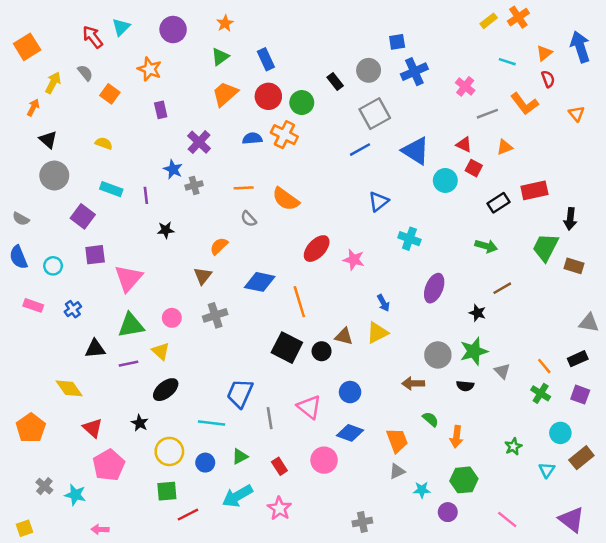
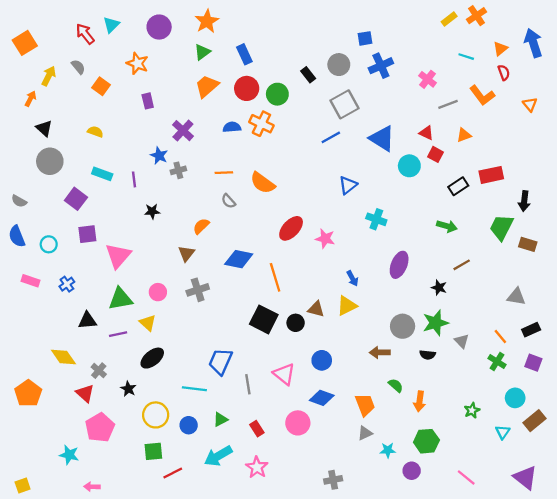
orange star: (225, 23) -> (207, 21), size x1.5
gray triangle: (589, 323) -> (516, 297), moved
gray cross: (44, 486) -> (99, 371), moved

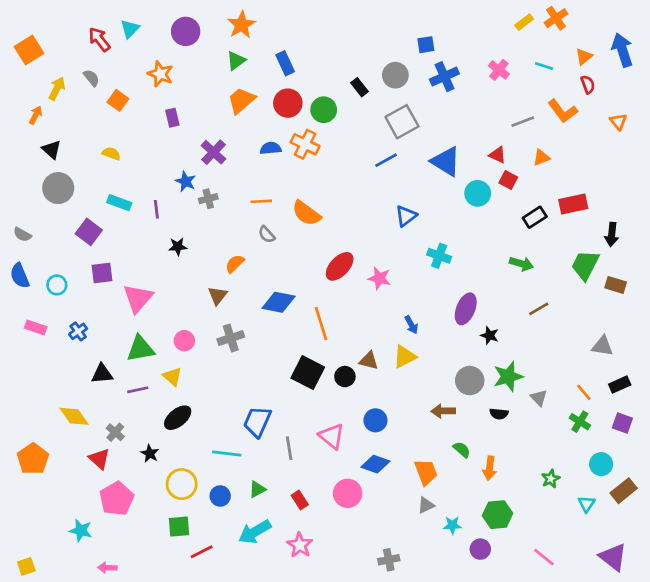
pink cross: (428, 79) -> (499, 70), moved
black star: (439, 288) -> (490, 335), moved

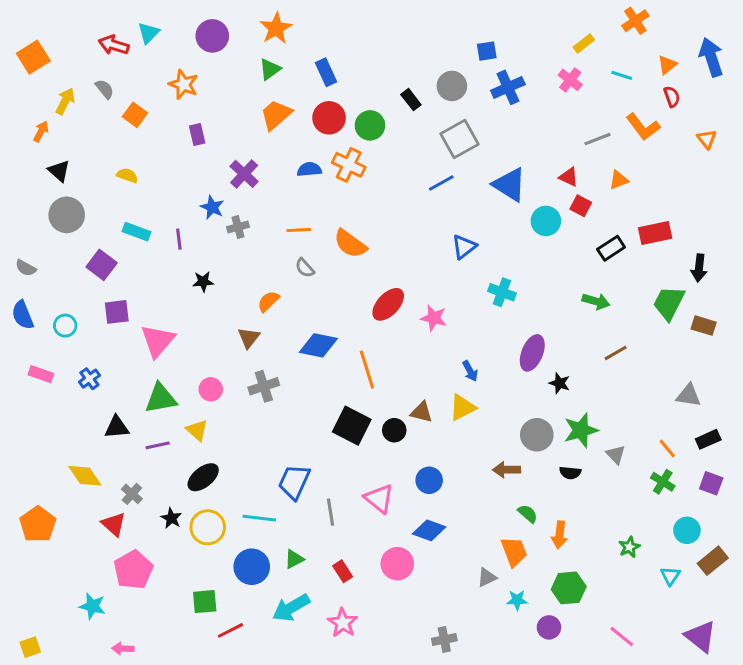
yellow rectangle: (524, 22) -> (584, 43), moved
red arrow: (99, 39) -> (114, 45), turned -35
orange trapezoid: (426, 472) -> (514, 552), moved
yellow circle: (182, 484) -> (208, 527), moved
blue circle: (220, 496) -> (252, 567), size x1.5

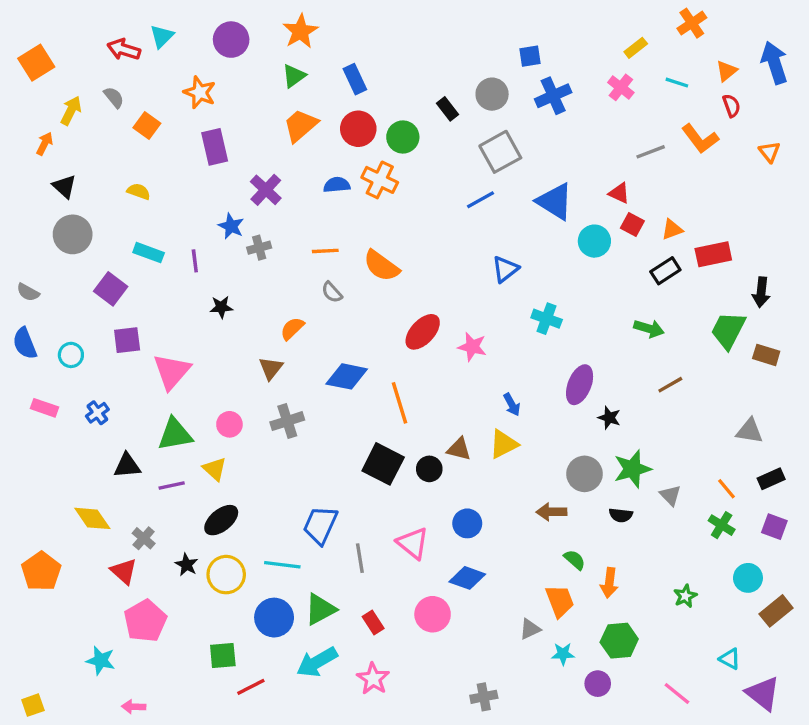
purple rectangle: (197, 134) -> (215, 147), size x1.5
orange triangle: (619, 180) -> (672, 229), moved
green triangle: (294, 559) -> (320, 609), size x1.5
cyan triangle: (670, 576) -> (730, 659), moved, turned -35

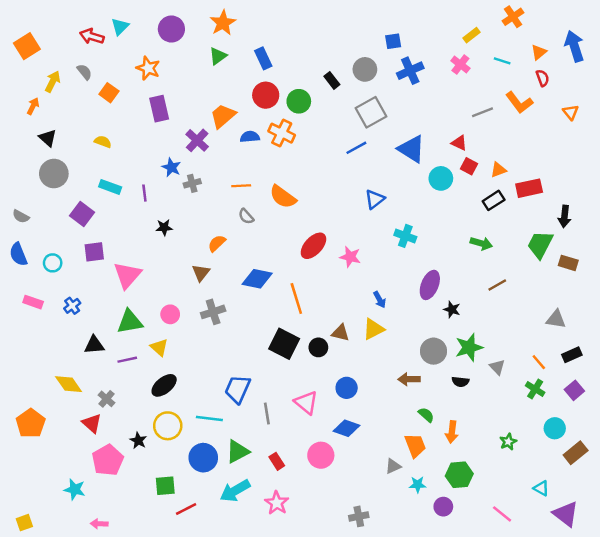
orange trapezoid: (300, 125) -> (223, 116), moved
purple square: (774, 527) -> (574, 390), turned 30
black star: (187, 565) -> (138, 440), moved

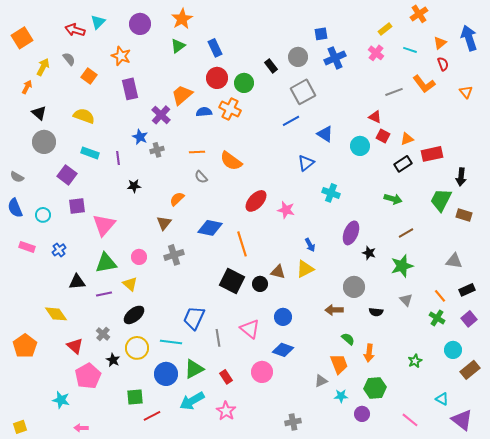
yellow semicircle: (103, 142) -> (84, 116), size x1.5
blue triangle: (411, 149) -> (325, 134), moved, size x0.7
green star: (469, 347) -> (402, 266), moved
gray cross: (106, 399) -> (103, 334), moved

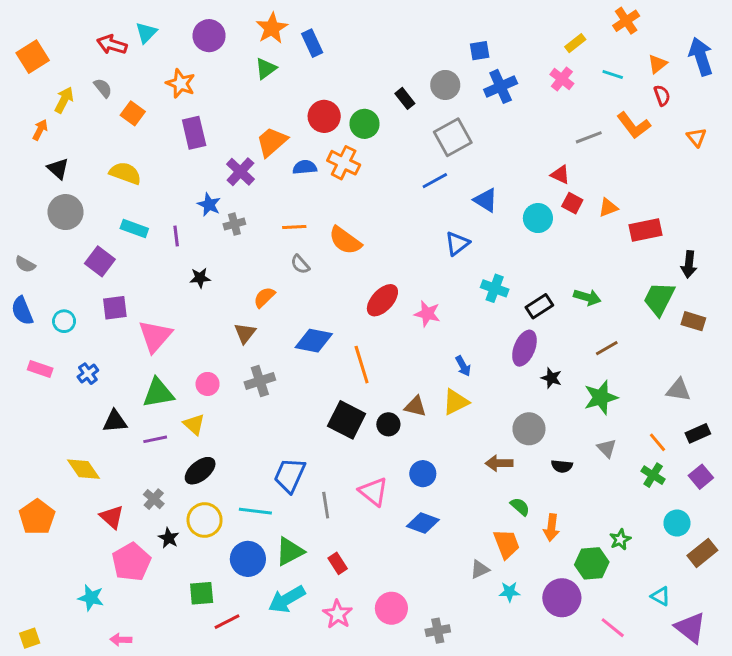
blue rectangle: (215, 48) -> (312, 43), moved
black rectangle: (403, 164) -> (539, 306), moved
pink circle: (262, 372) -> (391, 608), moved
green hexagon: (375, 388) -> (592, 563), moved
purple circle: (362, 414) -> (562, 598), moved, size x1.6

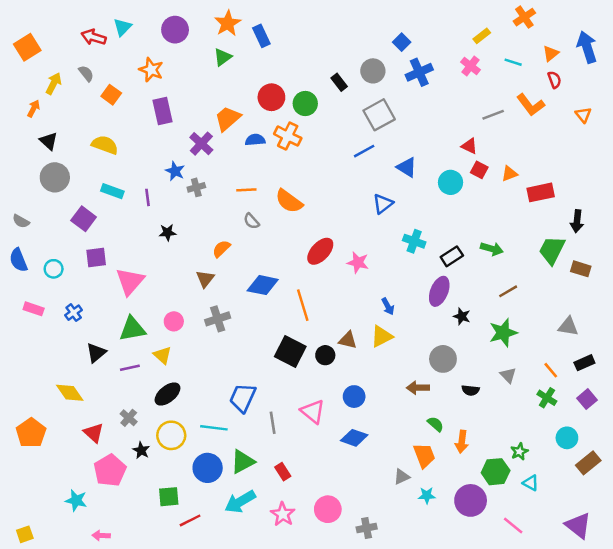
blue square: (480, 51) -> (402, 42), turned -36
black triangle: (115, 421) -> (96, 353), turned -35
cyan triangle: (661, 596) -> (531, 483), moved

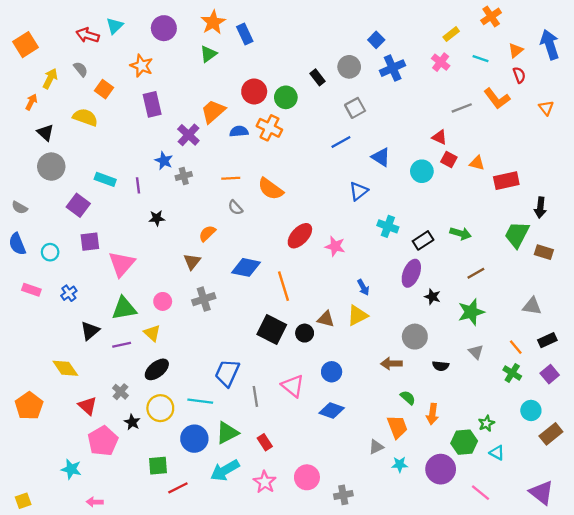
gray square: (379, 115) -> (355, 108), size x0.7
yellow semicircle: (105, 145) -> (85, 117), moved
orange triangle: (509, 174) -> (477, 163), turned 35

